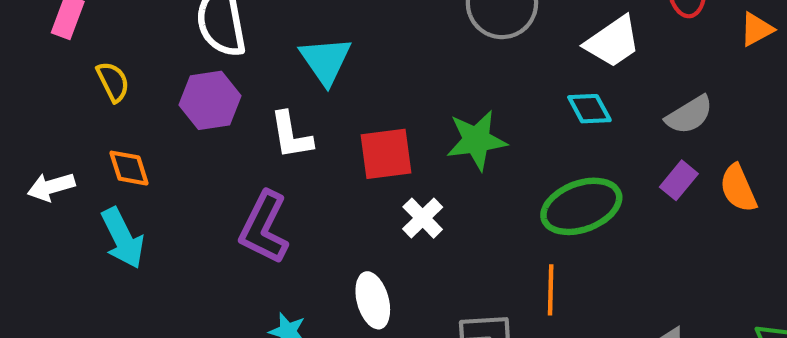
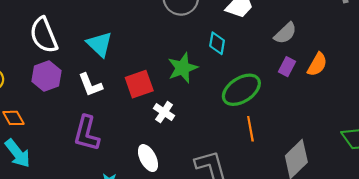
cyan diamond: (589, 109) -> (217, 43), moved, turned 50
orange semicircle: (738, 188) -> (317, 64), turned -115
orange line: (551, 290) -> (250, 129), moved

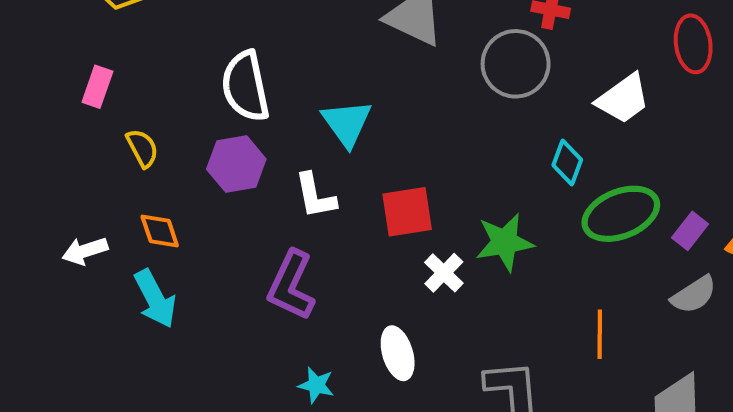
gray semicircle: (285, 33) -> (694, 295), moved
green star: (183, 68) -> (505, 242), moved
green ellipse: (241, 90) -> (621, 214), moved

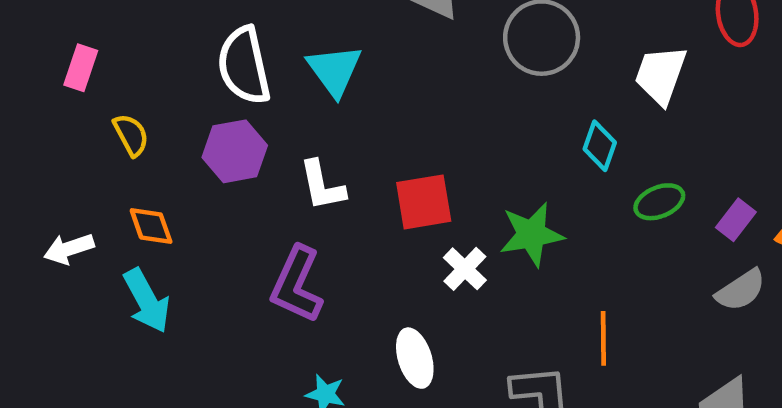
white trapezoid: (623, 99) -> (661, 75), turned 146
cyan triangle: (347, 123) -> (334, 70), moved
green ellipse: (621, 214) -> (659, 202), size x0.6
orange line: (600, 334) -> (603, 338), moved

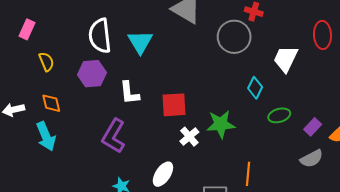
white ellipse: (415, 358) -> (163, 174), turned 45

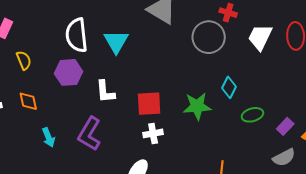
white trapezoid: (286, 59) -> (260, 37), moved
green star: (221, 124) -> (197, 106), moved
cyan arrow: (46, 136) -> (49, 137), moved, size x0.7
white cross: (189, 137) -> (153, 133), moved, turned 30

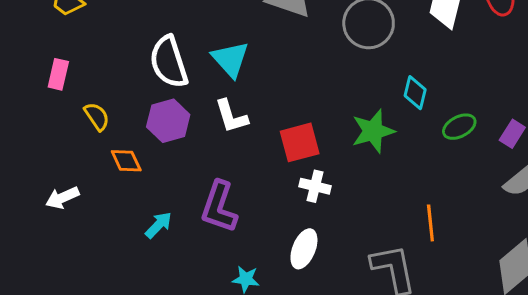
white L-shape: (105, 92) -> (231, 116), moved
orange diamond: (28, 101) -> (126, 161), moved
white cross: (153, 133) -> (315, 186), turned 36
cyan arrow: (49, 137) -> (159, 225), turned -102

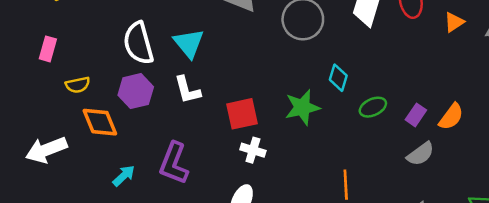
yellow semicircle: (97, 116) -> (78, 85), turned 110
orange diamond: (126, 161) -> (100, 122), size x1.4
white arrow: (62, 198) -> (46, 150), size x1.5

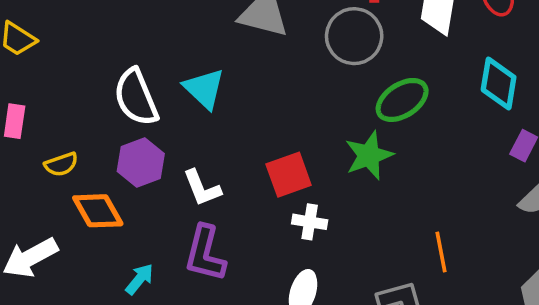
cyan diamond: (338, 78) -> (499, 83), moved, size x1.4
white L-shape: (187, 90) -> (202, 188), moved
green ellipse: (373, 107) -> (402, 100), moved, size x1.4

